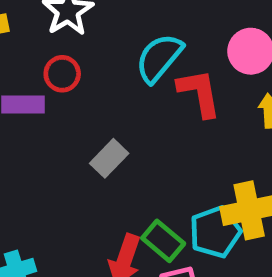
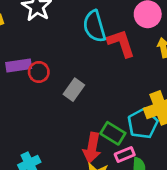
cyan semicircle: (159, 58) -> (94, 26), turned -48
red circle: (62, 74) -> (39, 72), moved

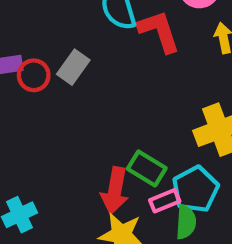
gray rectangle: (74, 90) -> (73, 67), moved
cyan pentagon: (143, 124) -> (195, 189), moved

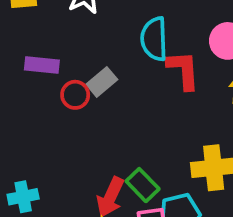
red circle: (34, 75) -> (75, 95), moved

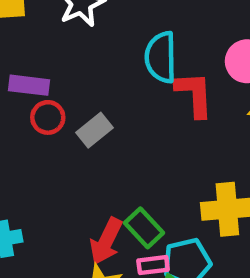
gray rectangle: (102, 82) -> (95, 130), moved
red circle: (75, 95) -> (48, 117), moved

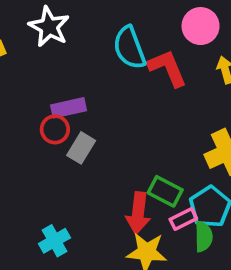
purple rectangle: (29, 85) -> (69, 108), moved
gray rectangle: (95, 130) -> (81, 148), moved

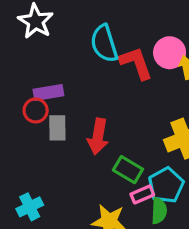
pink circle: (201, 26) -> (170, 53), moved
gray rectangle: (81, 148) -> (57, 128), turned -35
red arrow: (138, 213) -> (98, 137), moved

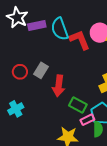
purple rectangle: (48, 93) -> (37, 25), moved
gray rectangle: (57, 128) -> (41, 70), moved, turned 35
cyan cross: (30, 207) -> (16, 109), moved

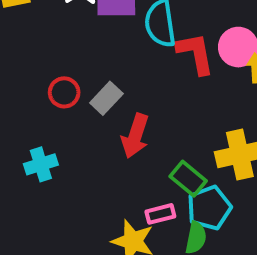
green rectangle: (78, 105) -> (188, 179), moved
pink rectangle: (87, 120) -> (160, 214), moved

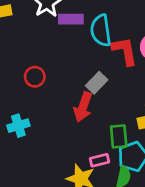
gray rectangle: (106, 98) -> (97, 83), moved
green rectangle: (188, 179) -> (119, 136), turned 45

